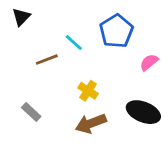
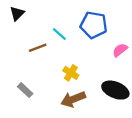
blue pentagon: (116, 31) -> (94, 25), turned -30

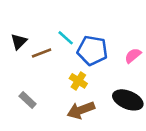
black triangle: (17, 13) -> (19, 42), moved
blue pentagon: (94, 25) -> (92, 50), moved

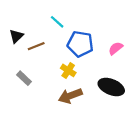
cyan line: (66, 38) -> (57, 22), moved
gray rectangle: (28, 100) -> (24, 78), moved

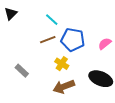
black triangle: (16, 36) -> (11, 14), moved
brown line: (36, 46) -> (48, 40), moved

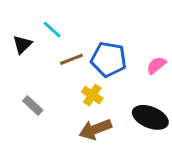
black triangle: (11, 14) -> (22, 44), moved
cyan line: (52, 20) -> (52, 30), moved

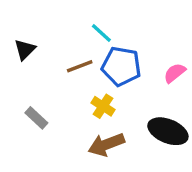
cyan line: (52, 30) -> (101, 33), moved

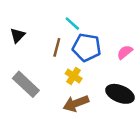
brown line: (80, 66) -> (57, 47), turned -54
gray rectangle: (36, 118) -> (26, 84), size x1.6

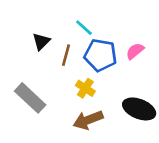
black triangle: (18, 35) -> (41, 41), moved
pink semicircle: (125, 52) -> (135, 51), moved

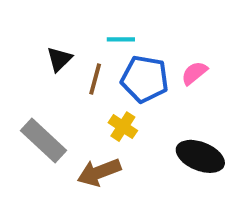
cyan line: (84, 28) -> (121, 39), turned -42
brown arrow: (88, 120) -> (99, 172), moved

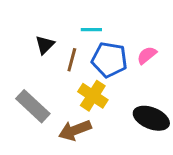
yellow cross: (123, 127) -> (93, 96), size x1.4

